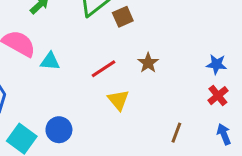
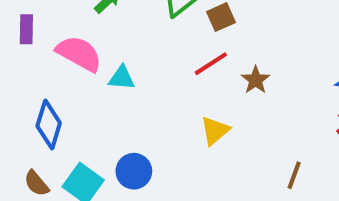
red line: (104, 69) -> (211, 64), moved
yellow triangle: (118, 100) -> (215, 131), turned 30

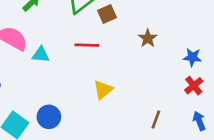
red line: (211, 64) -> (87, 45), moved, turned 35
brown star: (256, 80) -> (148, 38), moved

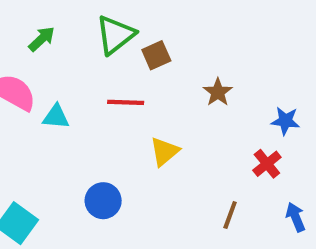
red cross: (194, 86) -> (267, 164), moved
yellow triangle: (103, 90) -> (165, 152), moved
blue circle: (49, 117) -> (103, 201), moved

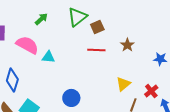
red line: (126, 102) -> (96, 50), moved
yellow triangle: (165, 152) -> (123, 84), moved
red cross: (267, 164) -> (151, 91), moved

